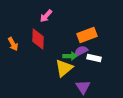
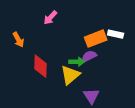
red diamond: (38, 39) -> (40, 66), moved
orange arrow: (13, 44) -> (18, 40), moved
white rectangle: (94, 58) -> (116, 34), moved

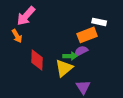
pink arrow: (50, 18) -> (26, 16), moved, size x1.5
white rectangle: (116, 34) -> (99, 22), moved

